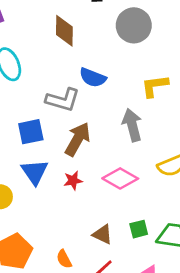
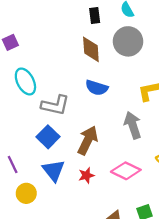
brown diamond: (64, 31) -> (91, 49), moved
gray L-shape: (63, 100) -> (55, 105), moved
blue square: (31, 132) -> (48, 137), turned -30

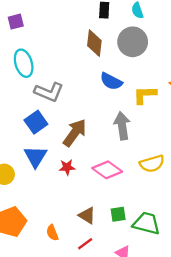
blue semicircle: (97, 88) -> (111, 81), moved

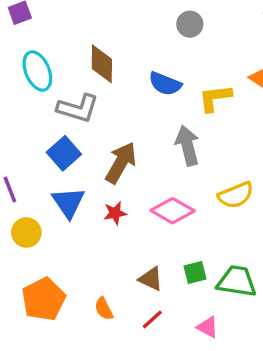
gray circle: (133, 42) -> (190, 24), size x0.6
brown diamond: (94, 43) -> (102, 64), moved

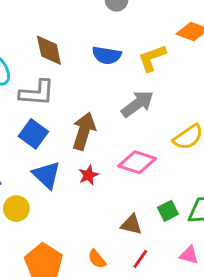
gray arrow: (187, 146) -> (137, 104), turned 80

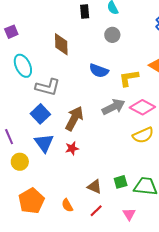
brown diamond: (49, 50) -> (61, 44), moved
pink diamond: (137, 162) -> (142, 107), moved
pink triangle: (189, 255) -> (129, 214), turned 32

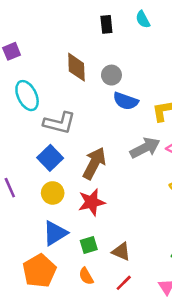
gray circle: (112, 35) -> (111, 75), moved
blue triangle: (44, 143) -> (55, 233), moved, turned 35
red star: (72, 148) -> (92, 202), size x1.5
yellow circle: (20, 162) -> (53, 193), moved
green square: (121, 182) -> (89, 245), moved

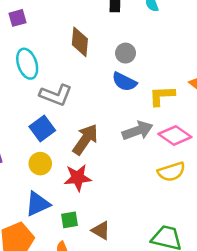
gray circle: (111, 75) -> (126, 53), moved

